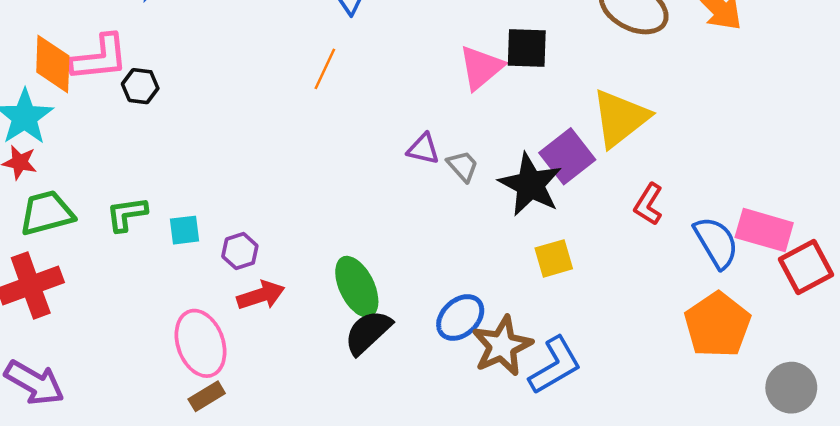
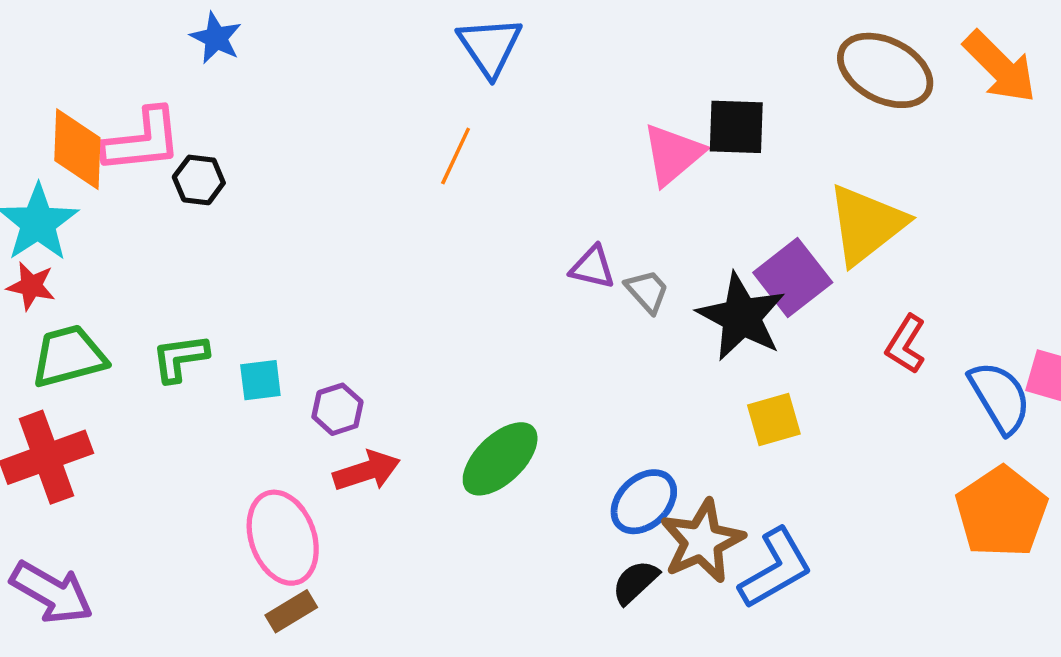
green ellipse: (357, 287) -> (500, 459), turned 72
black semicircle: (368, 332) -> (635, 582), moved, size x0.7

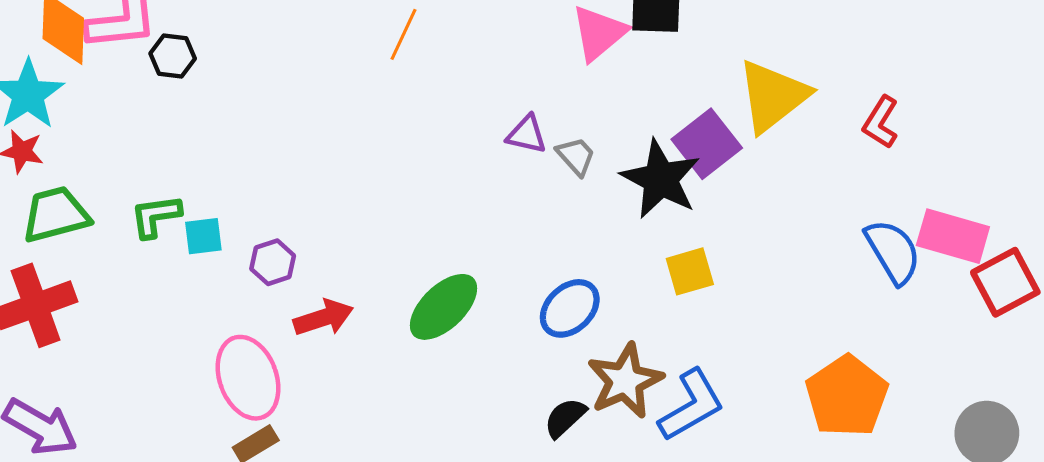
red L-shape: (906, 344) -> (881, 122), moved
cyan square: (260, 380) -> (203, 236), moved
purple hexagon: (337, 409) -> (273, 262), moved
blue ellipse: (644, 502) -> (570, 308), moved
orange pentagon: (1002, 512) -> (847, 396), moved

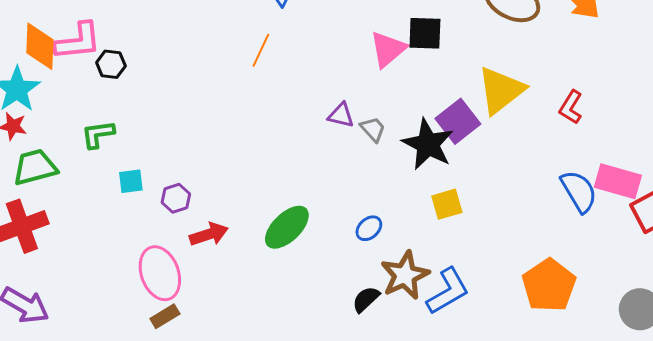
green L-shape: (156, 216) -> (98, 134), moved
blue ellipse: (570, 308) -> (369, 228), size x0.7

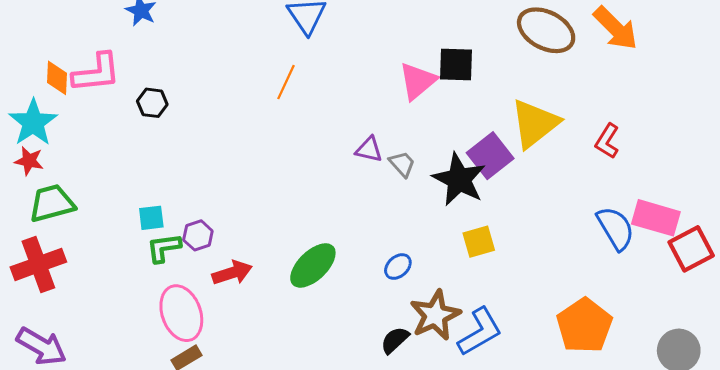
orange diamond: (40, 46) -> (57, 78), size x0.7
black hexagon: (111, 64) -> (152, 103), moved
green L-shape: (98, 134) -> (164, 248), moved

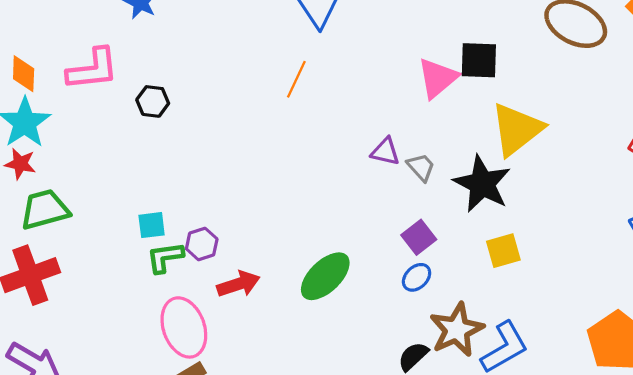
orange diamond: (57, 78) -> (24, 74), moved
yellow triangle: (535, 124) -> (517, 129), moved
purple square: (490, 156) -> (419, 237), moved, size x0.7

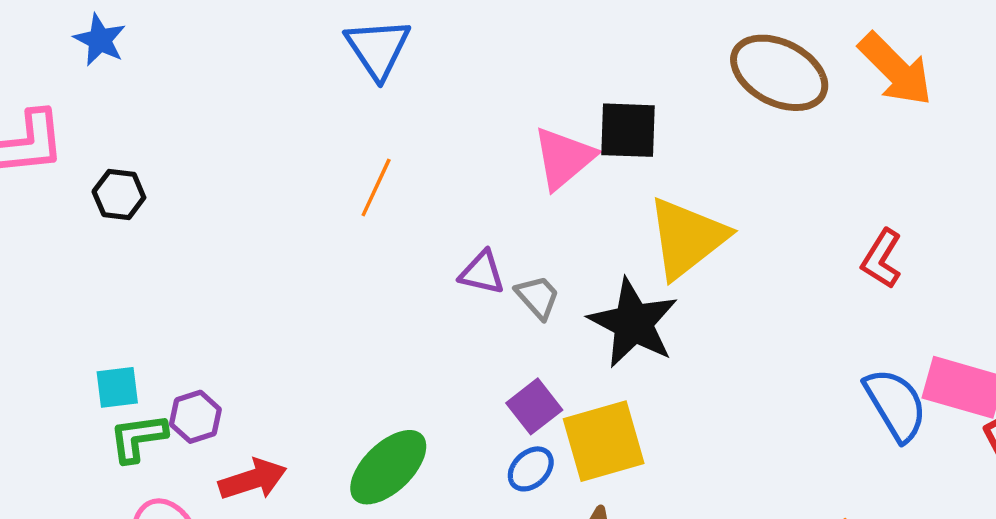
orange line: (296, 79) -> (376, 188), moved
yellow square: (503, 251) -> (604, 441), moved, size x1.5

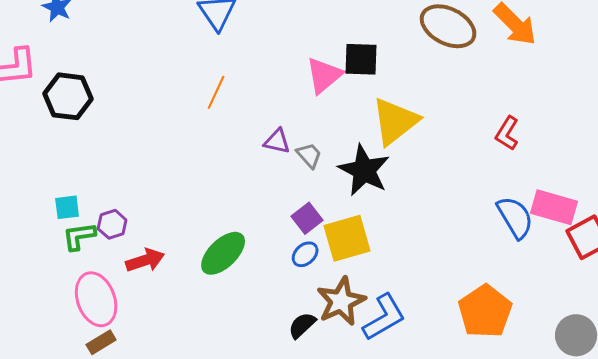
black hexagon: (119, 194) -> (68, 96), size x1.6

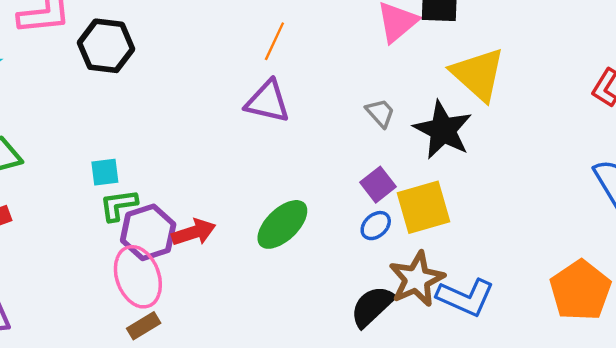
yellow triangle: (395, 121) -> (478, 74), turned -40
purple triangle: (277, 141) -> (268, 102), moved, size x1.5
purple hexagon: (112, 224) -> (148, 232), moved, size x1.6
blue L-shape: (384, 317) -> (466, 297), turned 54
black semicircle: (302, 325) -> (372, 306), size x1.4

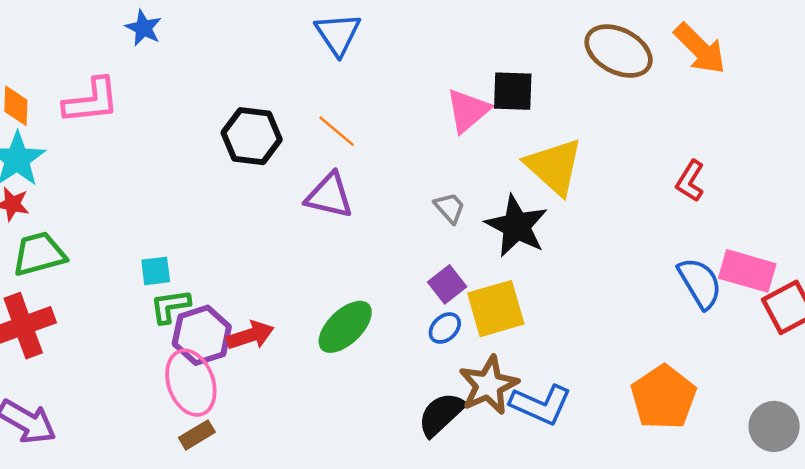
orange line: (274, 41) -> (337, 131), turned -75
black hexagon: (106, 46) -> (252, 136), moved

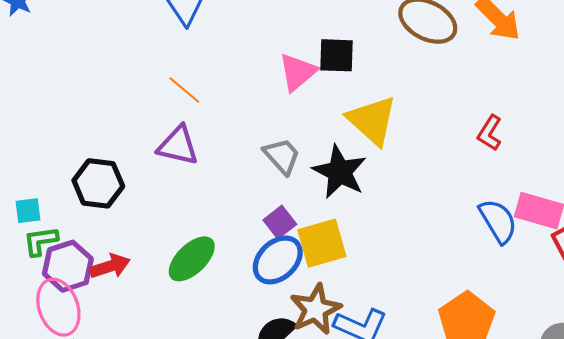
black hexagon: (252, 136) -> (98, 183), moved
gray trapezoid: (450, 208) -> (282, 156), size x1.4
blue ellipse: (445, 328) -> (278, 260), size x1.8

